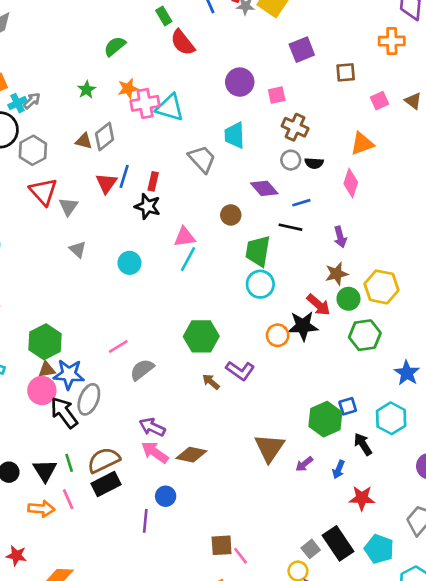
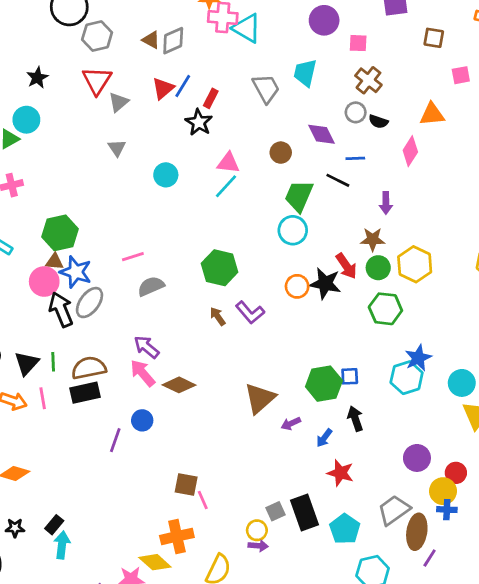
cyan hexagon: (391, 418) -> (407, 378), moved

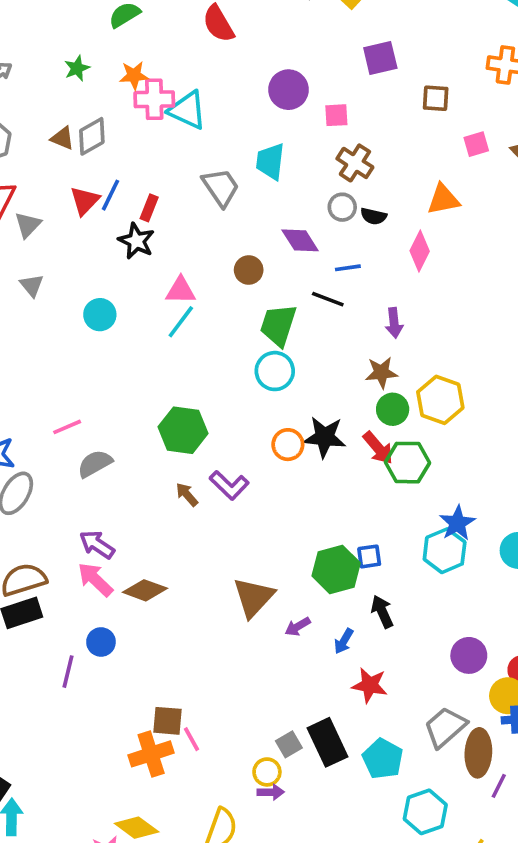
red arrow: (346, 266) -> (378, 448), moved
orange cross: (177, 536) -> (151, 754), moved

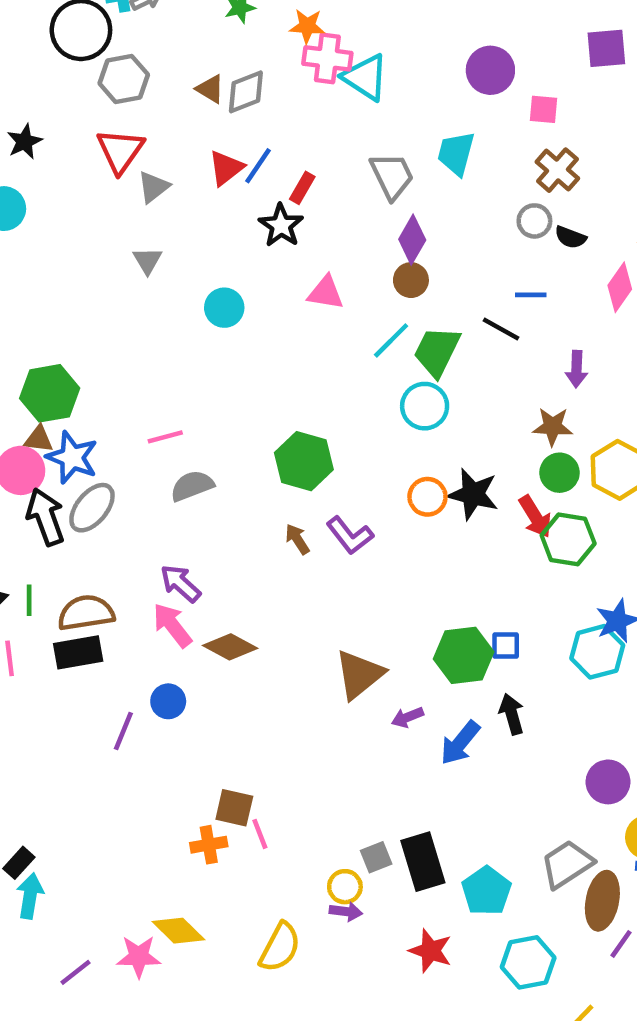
purple diamond: (300, 240) -> (412, 240), moved, turned 54
cyan line: (181, 322) -> (391, 340), moved
blue arrow: (344, 641) -> (460, 743), size x1.5
red star: (370, 685) -> (431, 951), moved
orange cross: (151, 754) -> (209, 845), size x0.7

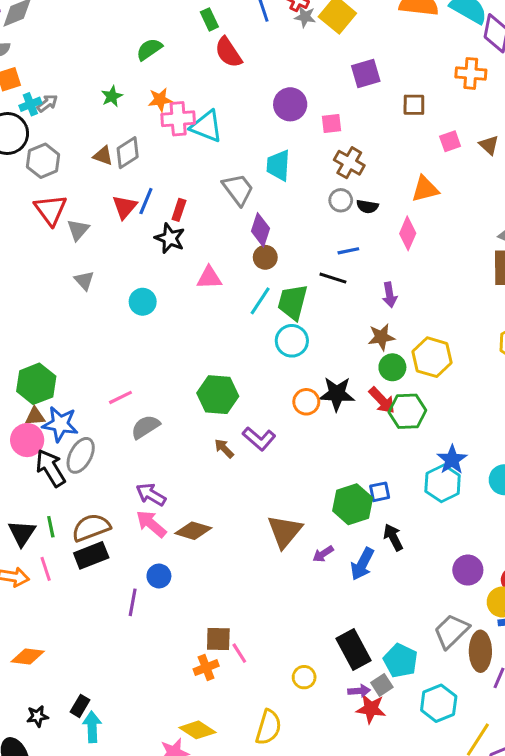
gray square: (376, 857) -> (382, 685), moved
purple arrow: (346, 912) -> (359, 691), moved

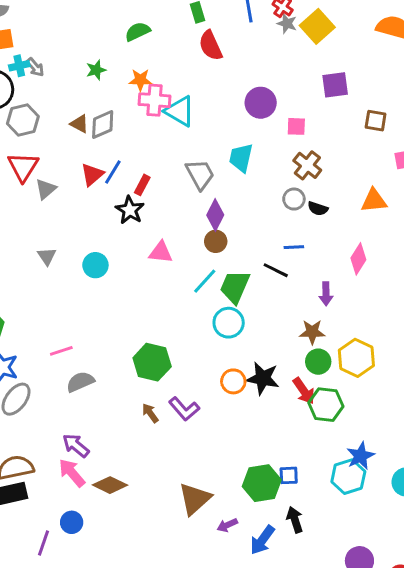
gray arrow: (47, 103) -> (35, 67), turned 78
pink diamond: (408, 233) -> (358, 259), moved
gray triangle: (84, 280) -> (47, 256), moved

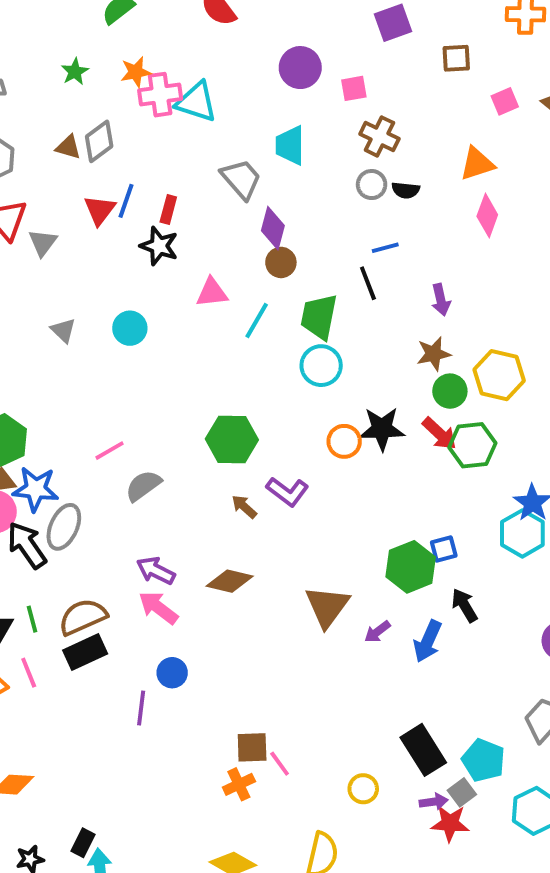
pink diamond: (358, 259) -> (487, 216), moved
black line: (276, 270) -> (368, 283), turned 55
cyan line: (205, 281) -> (257, 320), moved
brown diamond: (110, 485) -> (230, 581), moved

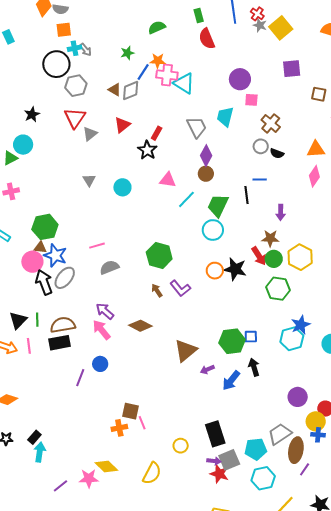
pink square: (354, 88) -> (251, 100), moved
blue line: (126, 201) -> (143, 72), moved
red arrow: (439, 434) -> (259, 256), moved
cyan pentagon: (483, 760) -> (256, 449), moved, turned 30
gray square: (462, 792) -> (229, 460), size x1.5

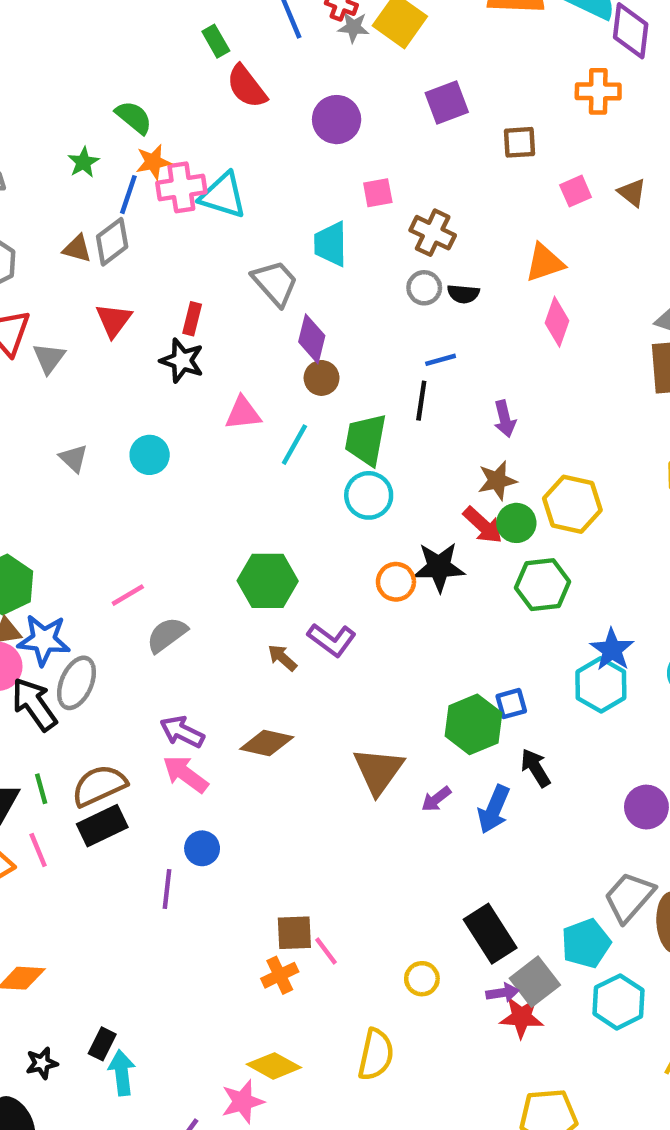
green semicircle: (157, 27) -> (134, 117), moved, turned 78
purple circle: (240, 79) -> (337, 120), moved
black line: (247, 195) -> (421, 401), turned 30

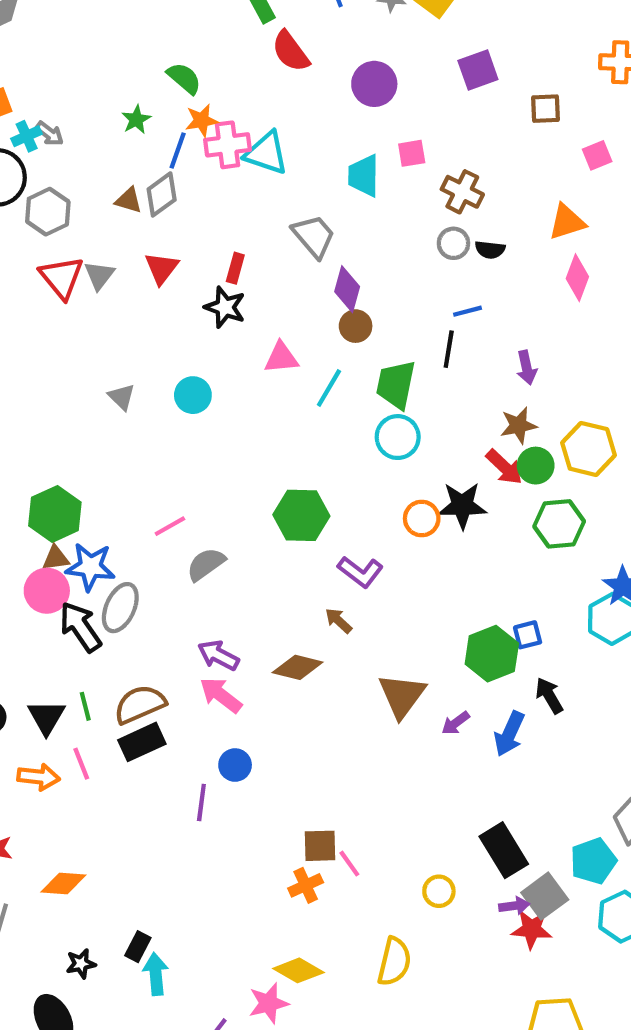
cyan trapezoid: (331, 244) -> (364, 176), moved
gray triangle: (49, 358) -> (99, 275), moved
brown arrow: (282, 658) -> (339, 621), moved

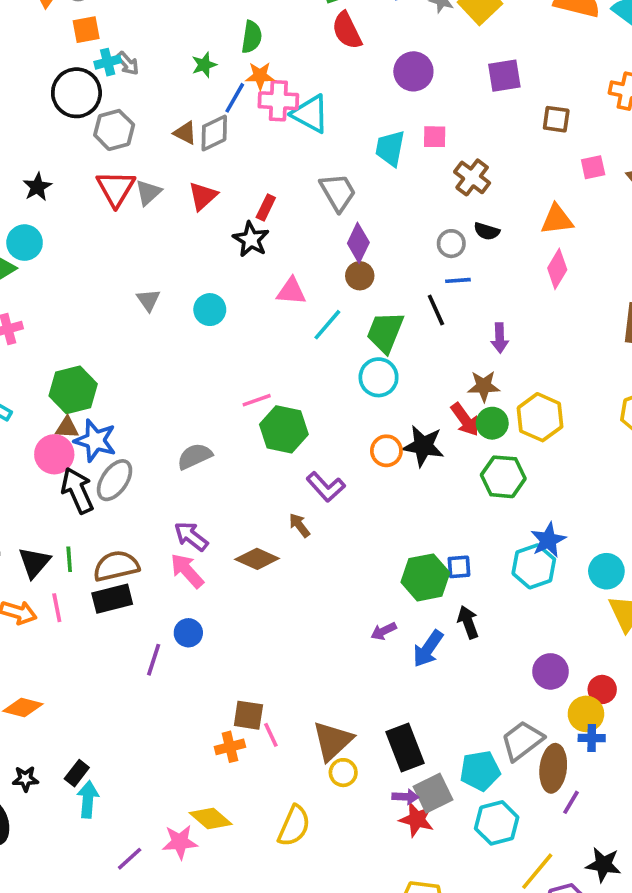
green semicircle: (184, 78) -> (252, 37), turned 48
gray circle: (453, 243) -> (451, 244), moved
black line: (449, 349) -> (436, 310), turned -44
pink line: (170, 526) -> (257, 400), moved
brown triangle: (402, 695) -> (333, 741), moved

